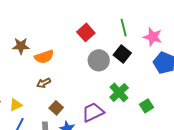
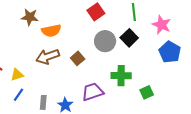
brown arrow: (44, 83) -> (48, 57), size x1.6
green cross: (119, 92) -> (121, 76), turned 36
brown square: (56, 108) -> (78, 58), moved

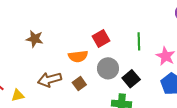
orange semicircle: (51, 31) -> (78, 56), moved
black square: (129, 38) -> (131, 79), moved

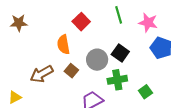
brown star: (35, 39) -> (19, 23), moved
orange semicircle: (78, 56) -> (63, 44), turned 102
gray circle: (108, 68) -> (97, 60), moved

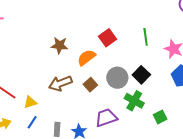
brown star: (19, 23) -> (60, 45), moved
orange semicircle: (63, 44) -> (86, 58), turned 54
green cross: (117, 80) -> (134, 101), turned 30

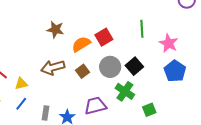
red square: (108, 38) -> (104, 37), moved

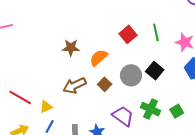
red square: (104, 37) -> (128, 34), moved
green cross: (125, 91) -> (151, 109), moved
purple trapezoid: (95, 106) -> (123, 116), turned 60

